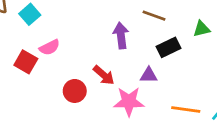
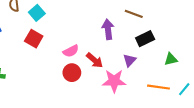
green triangle: (202, 29) -> (171, 59), moved
pink semicircle: (50, 47) -> (71, 51), moved
red square: (26, 62) -> (34, 39), moved
purple triangle: (149, 75) -> (130, 60), turned -48

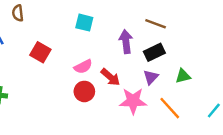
cyan square: (37, 13) -> (84, 23), moved, turned -35
black rectangle: (145, 39) -> (154, 52), moved
green triangle: (171, 59) -> (183, 76), moved
orange line: (158, 87) -> (170, 108), moved, turned 40

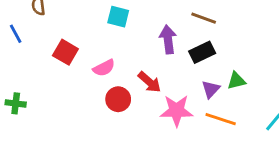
pink semicircle: (83, 67) -> (104, 68), moved
purple triangle: (151, 77) -> (211, 89), moved
orange line: (170, 108) -> (221, 119), turned -30

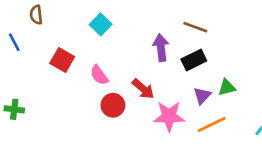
cyan square: (118, 17) -> (101, 24), moved, turned 30
pink semicircle: (104, 68) -> (99, 75), turned 80
orange line: (221, 119) -> (212, 124), turned -44

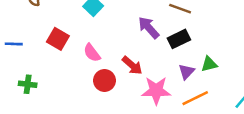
blue line: (14, 42) -> (14, 44), moved, turned -60
purple arrow: (161, 48) -> (149, 28), turned -35
green cross: (14, 109) -> (28, 84), moved

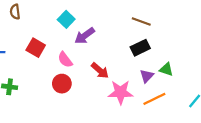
purple arrow: (149, 28) -> (85, 36), moved, turned -84
green triangle: (209, 64) -> (166, 69), turned 32
red circle: (104, 80) -> (62, 84), moved

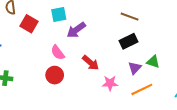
cyan square: (66, 19) -> (59, 15), turned 35
red square: (36, 48) -> (29, 24), moved
pink star: (121, 92) -> (110, 83), size x0.7

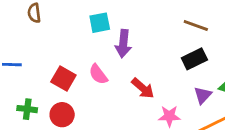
red square: (29, 24) -> (63, 78), moved
purple arrow: (76, 30) -> (123, 44), turned -48
red circle: (55, 75) -> (62, 115), moved

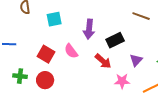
cyan square: (100, 23) -> (54, 19), moved
black rectangle: (194, 59) -> (115, 40), moved
purple triangle: (203, 95) -> (136, 60), moved

